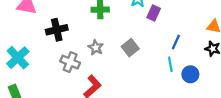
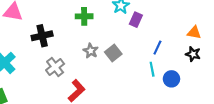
gray star: (96, 48) -> (91, 51), moved
gray cross: (70, 62) -> (55, 67), turned 30

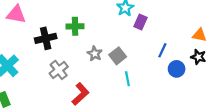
green cross: (84, 16) -> (75, 26), moved
cyan line: (152, 69) -> (127, 79), moved
blue circle: (171, 79) -> (177, 69), moved

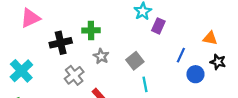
pink triangle: (16, 14) -> (30, 18), turned -35
orange triangle: (199, 35) -> (210, 38), moved
gray star: (95, 54) -> (101, 56), moved

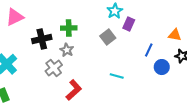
gray star: (101, 56) -> (67, 50), moved
gray square: (135, 61) -> (108, 37), moved
cyan line: (145, 84) -> (117, 76), turned -64

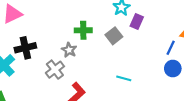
green cross: (69, 28) -> (83, 30), moved
black cross: (42, 39) -> (25, 48), moved
blue line: (149, 50) -> (171, 48), moved

